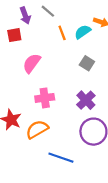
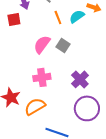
pink semicircle: (32, 63) -> (42, 44), moved
gray square: (87, 63) -> (63, 45), moved

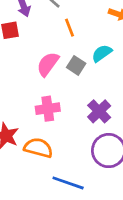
cyan semicircle: (77, 16) -> (102, 53), moved
orange semicircle: (35, 106) -> (38, 148), turned 45

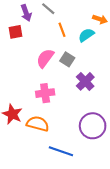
cyan semicircle: (102, 53) -> (86, 35), moved
purple cross: (99, 111) -> (85, 81), moved

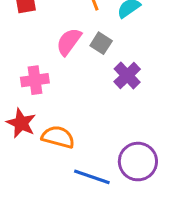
pink cross: (45, 93) -> (35, 80), moved
purple circle: (93, 126) -> (138, 162), moved

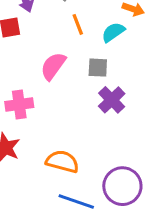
gray square: (101, 43) -> (98, 68), moved, turned -30
orange semicircle: (58, 137) -> (62, 161), moved

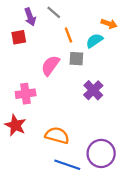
gray square: (98, 68) -> (76, 59), moved

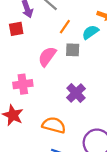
orange line: (68, 35) -> (65, 27), turned 56
purple cross: (93, 90) -> (76, 93), moved

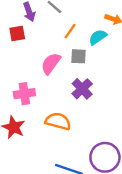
purple cross: (76, 93) -> (82, 89), moved
orange semicircle: (54, 125) -> (58, 121), moved

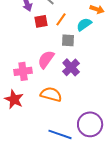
red square: (17, 34) -> (41, 21), moved
pink semicircle: (51, 64) -> (46, 59), moved

